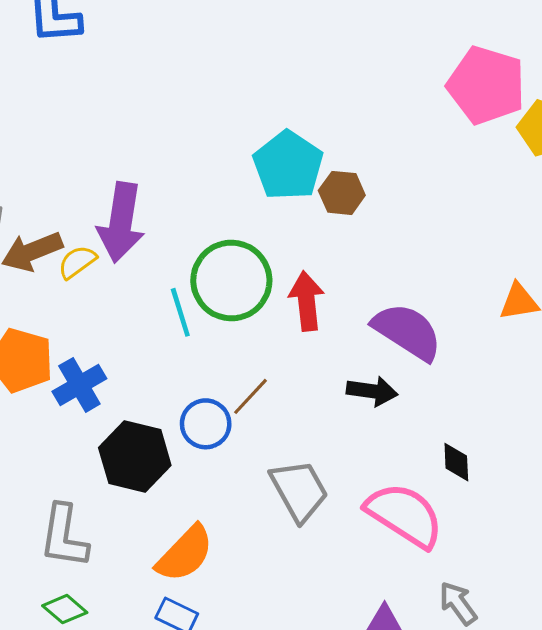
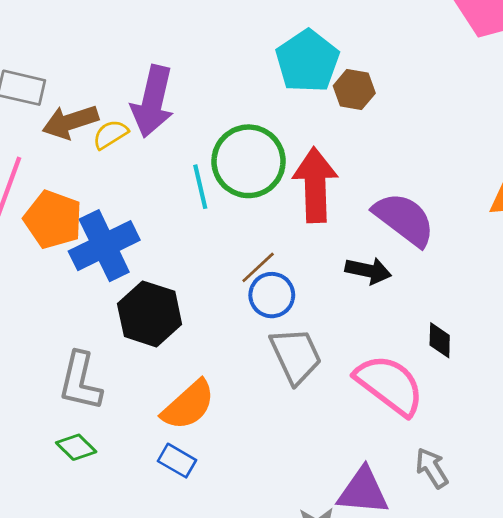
red arrow: (307, 301) -> (315, 185), size x1.4
blue cross: (79, 385) -> (104, 246), size x1.4
blue circle: (206, 424) -> (272, 295), moved

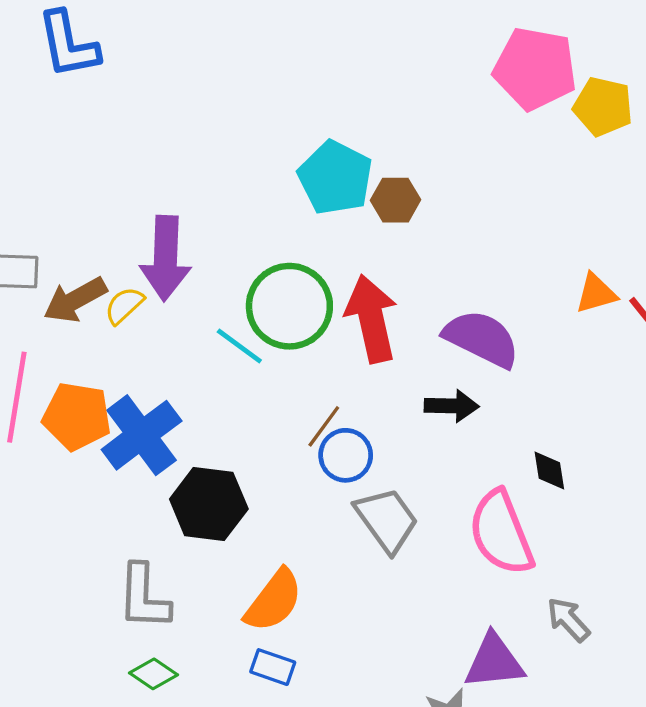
cyan line: (200, 187) -> (239, 346), turned -30
pink semicircle: (389, 385) -> (501, 533), turned -138

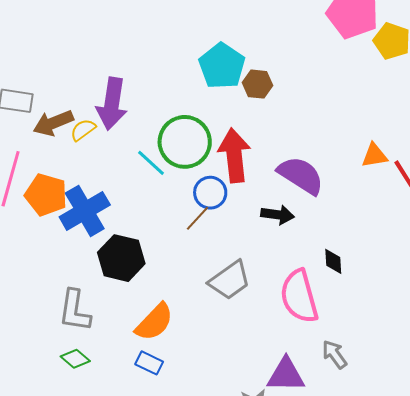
blue circle: (346, 455) -> (210, 193), moved
gray trapezoid: (387, 520) -> (230, 280), turned 84

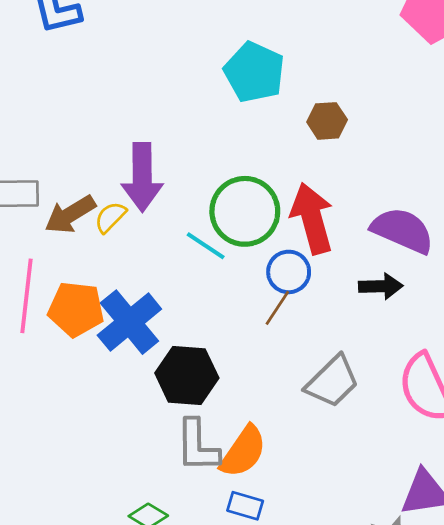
cyan pentagon: (222, 66) -> (254, 72), moved
gray L-shape: (75, 311) -> (197, 446), moved

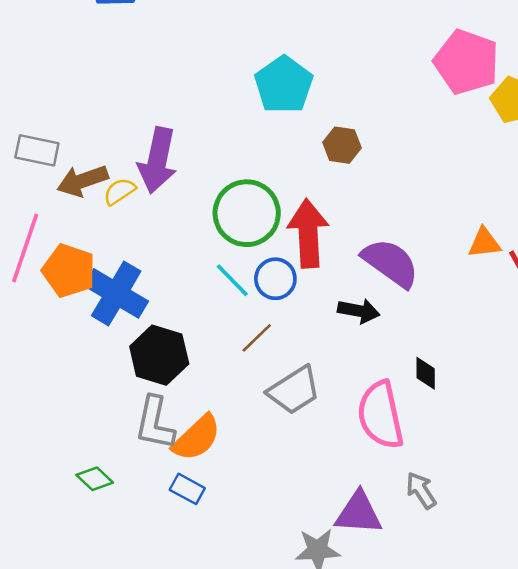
cyan line: (206, 246) -> (232, 280), moved
brown line: (277, 308) -> (257, 338), moved
blue cross: (129, 322) -> (116, 293), turned -32

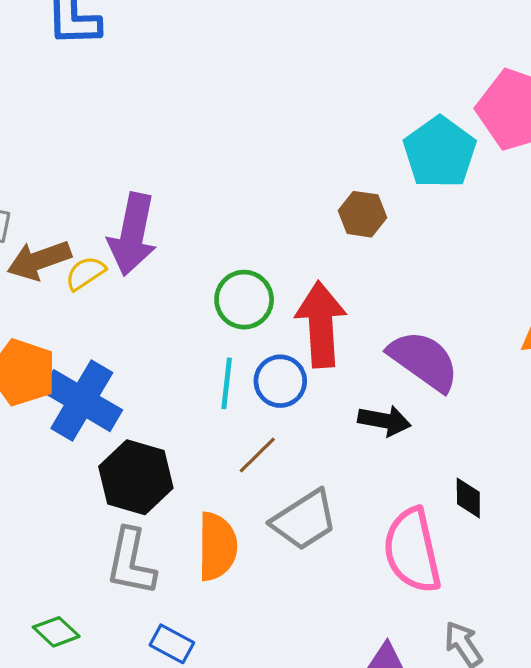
cyan pentagon: (284, 85) -> (440, 152), moved
green circle: (247, 213) -> (244, 300), size x0.7
cyan line: (232, 280) -> (227, 383), turned 51
orange semicircle: (197, 438) -> (217, 546), moved, turned -46

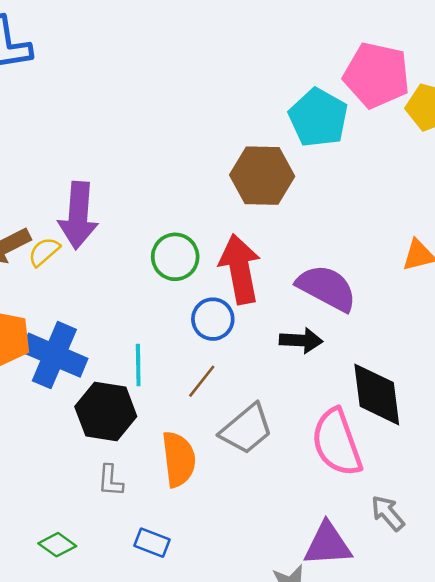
brown hexagon: (362, 214) -> (262, 176), size x1.6
cyan line: (227, 383) -> (138, 365), moved
black diamond: (468, 498) -> (377, 394), size x2.0
gray L-shape: (131, 562) -> (110, 481), size x0.6

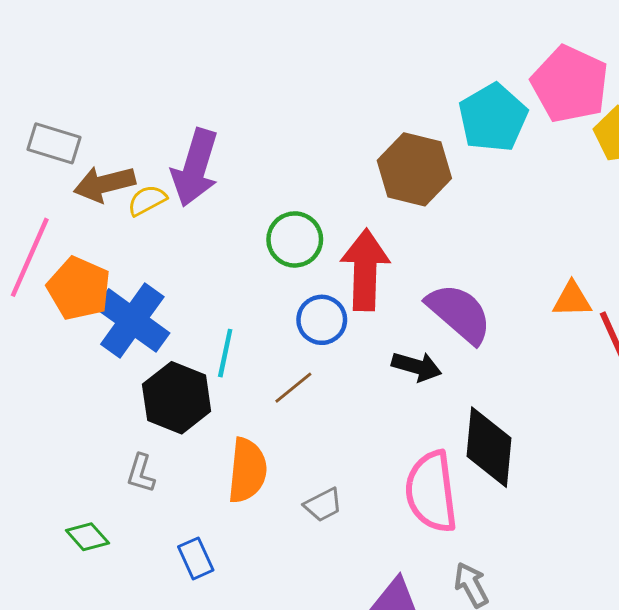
gray trapezoid: (246, 429) -> (323, 505), moved, size x0.6
gray L-shape: (110, 481) -> (141, 473), moved
blue rectangle: (152, 543) -> (196, 558), turned 32

